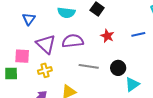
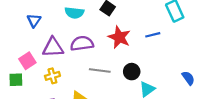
red star: (107, 36) -> (119, 37), size x1.5
purple triangle: (46, 44) -> (53, 47), turned -45
pink square: (22, 56) -> (27, 61), turned -35

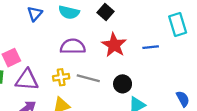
blue triangle: (34, 20) -> (35, 14), moved
purple triangle: (53, 47) -> (27, 80), moved
yellow cross: (52, 76) -> (61, 77), moved

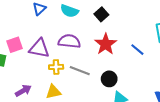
blue line: (151, 47) -> (137, 50), turned 40
purple triangle: (27, 80) -> (39, 48), moved

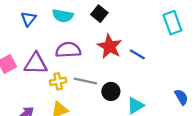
blue line: (137, 50) -> (137, 54), moved
black circle: (109, 79) -> (111, 91), moved

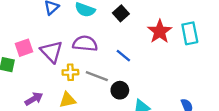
red star: (110, 46) -> (160, 31), moved
blue line: (137, 54) -> (123, 56), moved
purple triangle: (36, 64) -> (52, 52), turned 35

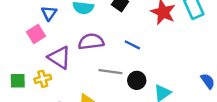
pink square: (24, 48) -> (36, 34), moved
yellow cross: (70, 72) -> (43, 79), moved

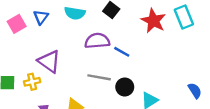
pink square: (36, 34) -> (17, 24), moved
purple semicircle: (91, 42) -> (97, 41), moved

